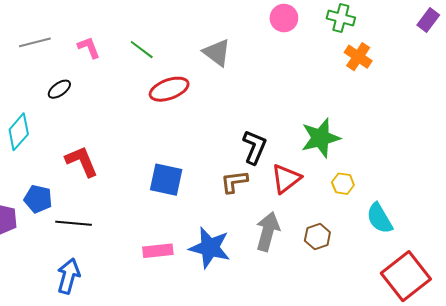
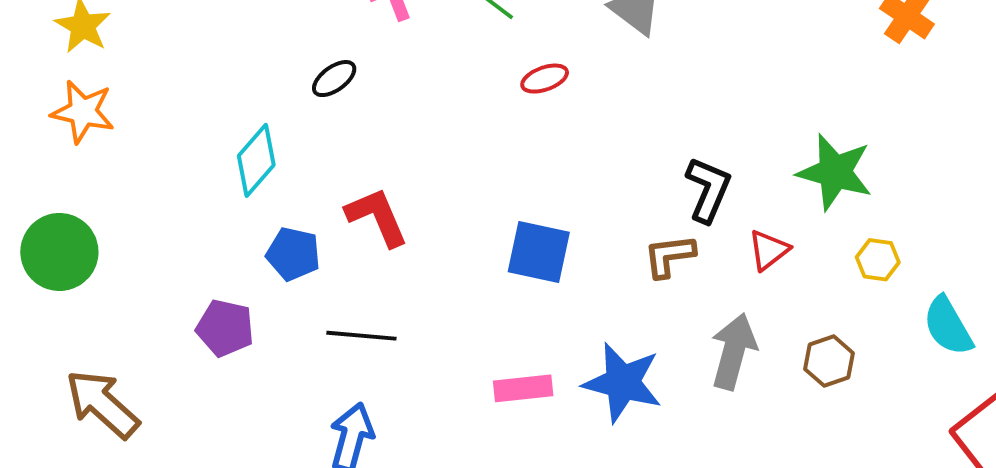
red ellipse: (169, 89) -> (545, 79), size x0.6
green star: (321, 138) -> (835, 172), turned 30
red triangle: (286, 179) -> (769, 250), size x0.7
blue pentagon: (38, 199) -> (293, 254), moved

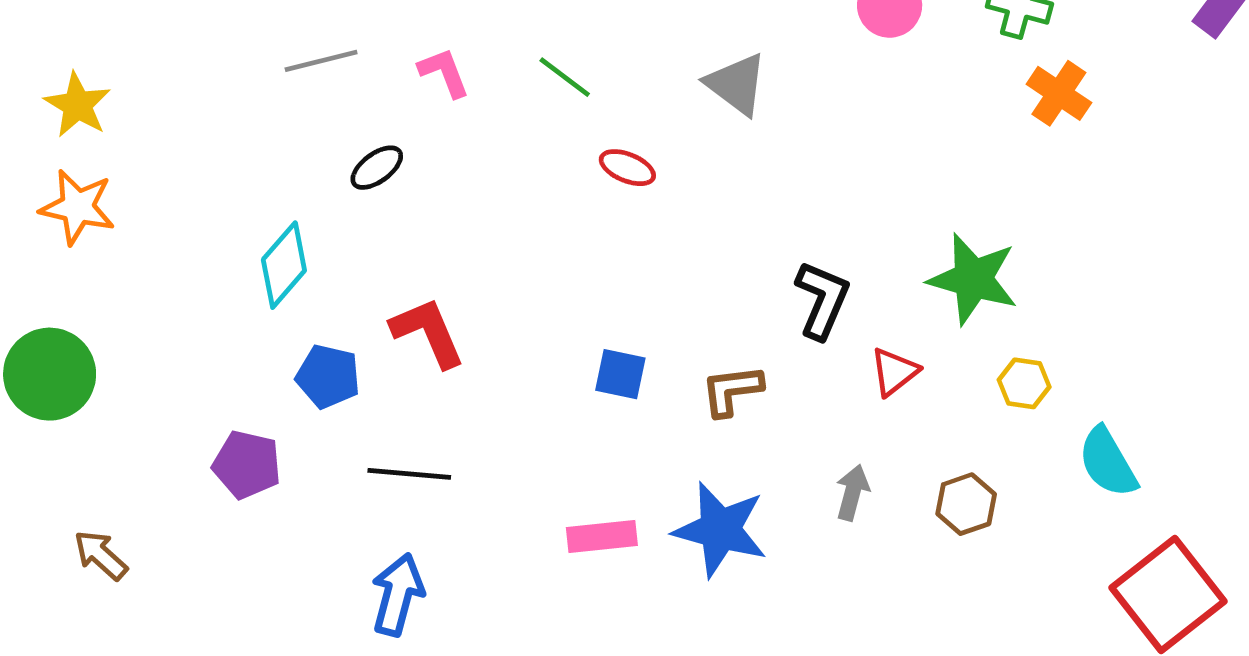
red ellipse: (545, 79) -> (627, 168), turned 42
blue square: (539, 252) -> (620, 374), size x0.7
brown L-shape: (669, 256) -> (732, 390), moved
gray arrow: (734, 351) -> (852, 492), size x0.6
brown arrow: (102, 404) -> (101, 555), size x0.6

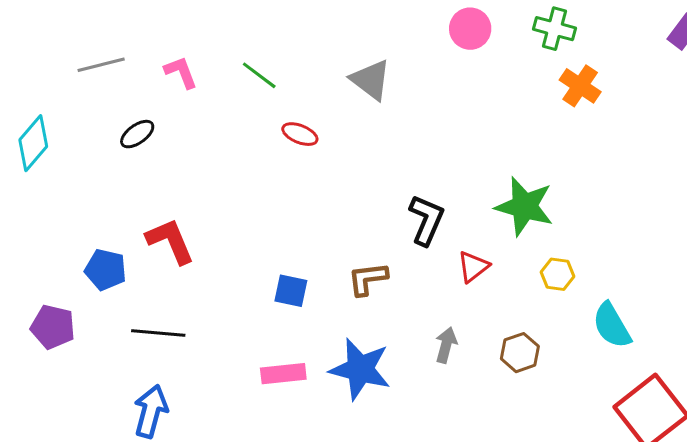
cyan diamond: (284, 265) -> (33, 143), moved
blue square: (620, 374) -> (291, 291), moved

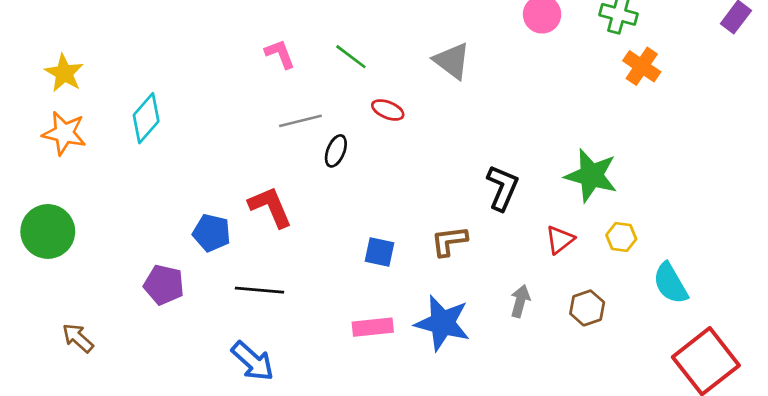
gray line: (101, 65) -> (300, 121), moved
black ellipse: (137, 134) -> (336, 151), moved, turned -32
red triangle: (473, 267) -> (560, 240), moved
blue arrow: (151, 411) -> (253, 361), turned 117

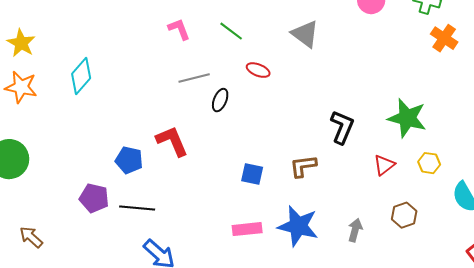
black line: (259, 290) -> (137, 208), moved
gray arrow: (520, 301) -> (355, 230), moved

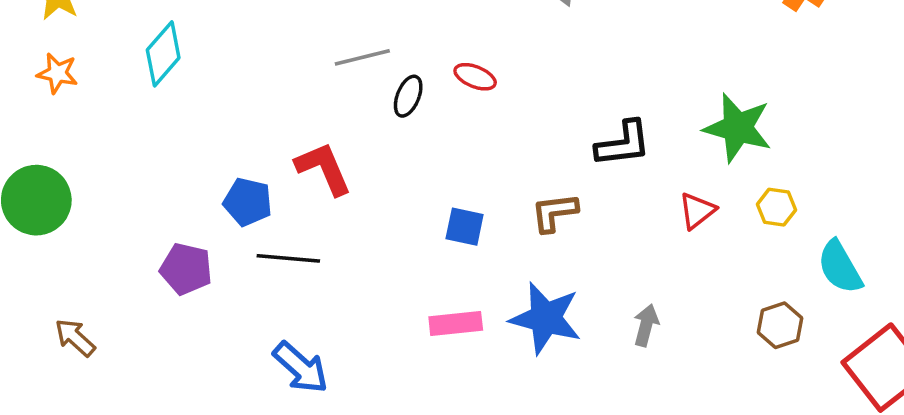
red ellipse: (258, 70) -> (475, 77), moved
orange star: (21, 87) -> (57, 73), size x0.7
black L-shape: (342, 127) -> (623, 144), turned 60
black line: (137, 208) -> (288, 258), moved
brown hexagon: (404, 215) -> (780, 325), moved

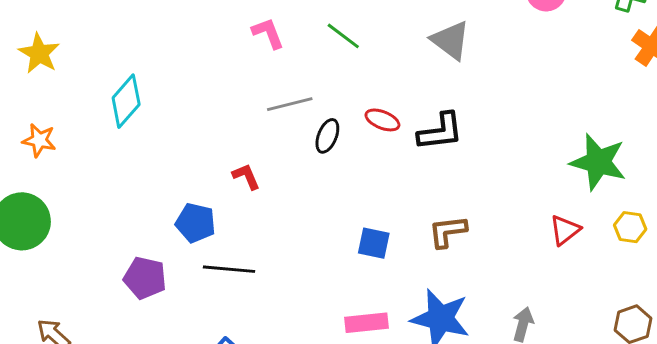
orange star: (57, 73) -> (39, 140), moved
black L-shape: (623, 144) -> (440, 132), moved
red L-shape: (324, 168) -> (246, 176), moved, size x0.6

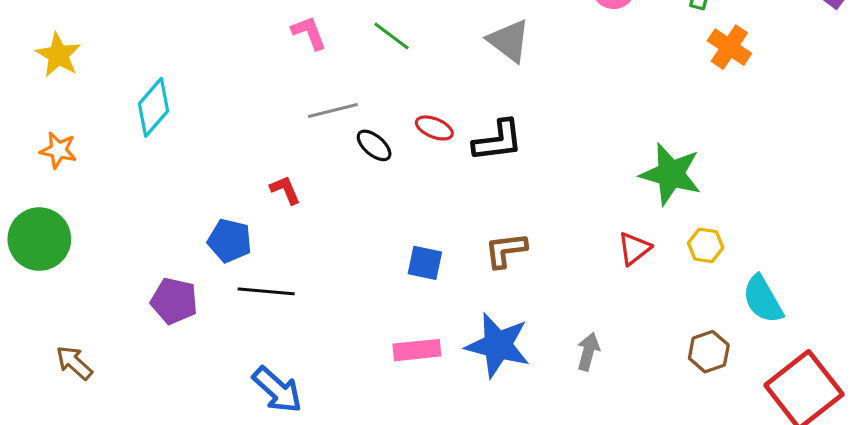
black ellipse: (327, 136) -> (374, 145), turned -72

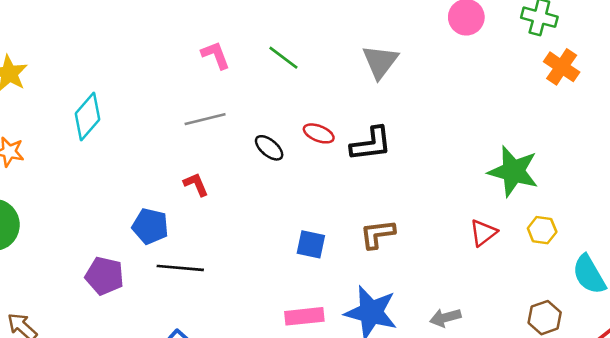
gray triangle: (509, 41) -> (380, 62), turned 30
gray line: (333, 111) -> (205, 119), moved
gray arrow: (588, 352) -> (445, 318), turned -120

